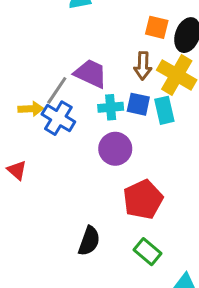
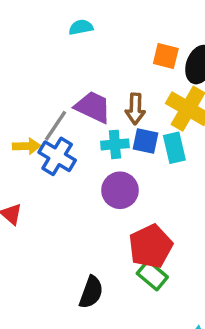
brown arrow: (143, 66) -> (135, 109), moved
green rectangle: (148, 252) -> (152, 275), moved

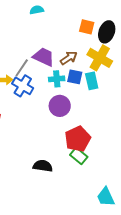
brown arrow: (135, 109) -> (69, 58), turned -126
black semicircle: (91, 292) -> (43, 166), turned -102

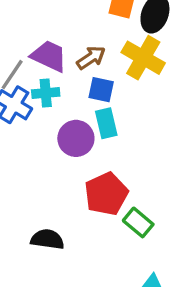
cyan cross: (57, 79) -> (46, 93), moved
cyan rectangle: (92, 81) -> (106, 123), moved
green rectangle: (79, 156) -> (138, 222), moved

